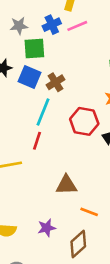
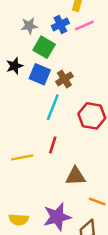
green square: (34, 49) -> (44, 47), turned 35
red line: (37, 141) -> (53, 145), moved
purple star: (47, 228) -> (57, 217), size x1.6

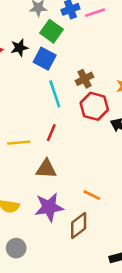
brown cross: (64, 79) -> (85, 79), moved
cyan line: (53, 107) -> (55, 94), turned -45
brown triangle: (75, 176) -> (46, 169), moved

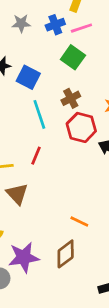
green square: (52, 31) -> (73, 57), moved
brown triangle: (46, 169) -> (17, 194), moved, turned 45
purple star: (49, 207) -> (24, 257), moved

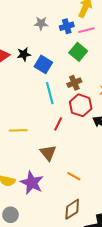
red line: (36, 156) -> (58, 124), moved
brown triangle: (17, 194) -> (48, 153), moved
brown diamond: (66, 254) -> (72, 209), moved
purple star: (24, 257) -> (32, 183), moved, turned 30

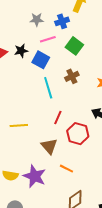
pink line: (86, 30) -> (48, 39), moved
red hexagon: (81, 105) -> (78, 134), moved
orange line: (74, 176) -> (66, 169), moved

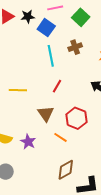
red hexagon: (78, 134) -> (76, 118), moved
purple star: (35, 176) -> (28, 142), size x0.7

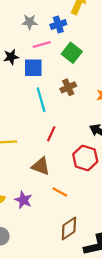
blue square: (46, 28) -> (33, 68), turned -30
brown triangle: (46, 114) -> (41, 166), turned -30
red hexagon: (76, 118) -> (85, 158), moved

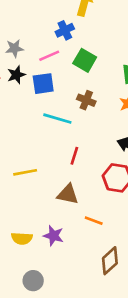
gray star: (30, 22) -> (14, 48), moved
brown cross: (68, 87) -> (86, 100), turned -35
cyan line: (41, 100) -> (57, 119), turned -50

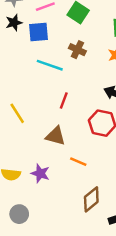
yellow line: (25, 172) -> (17, 113), turned 65

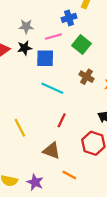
brown cross: (77, 50) -> (86, 77), moved

